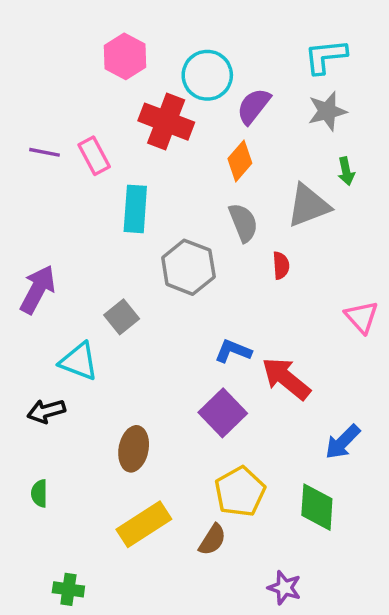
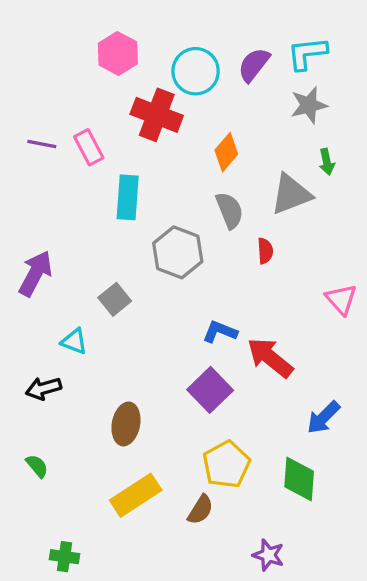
purple semicircle: (254, 106) -> (254, 65), moved
cyan triangle: (79, 361) -> (74, 341), size x0.7
green semicircle: (39, 493) -> (37, 466), turned 140

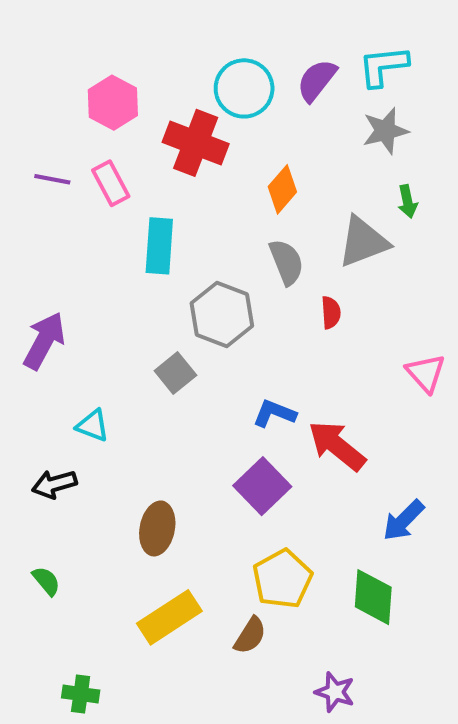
pink hexagon: (118, 53) -> (113, 103), moved
gray square: (115, 299) -> (175, 373), moved

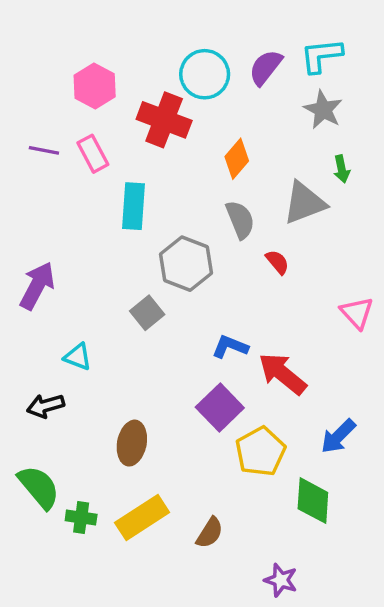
gray star: (385, 131) -> (323, 110), turned -30
red semicircle: (331, 312) -> (277, 262), turned -36
yellow pentagon: (282, 579) -> (260, 451), moved
green semicircle: (46, 581) -> (39, 487), size x1.8
green cross: (81, 694) -> (81, 517), moved

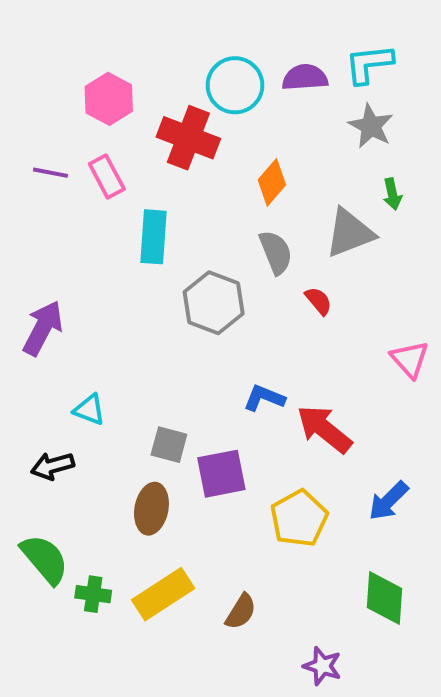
purple semicircle: (266, 67) -> (305, 78), turned 48
gray square: (147, 313) -> (169, 445), moved, turned -36
purple square: (220, 408) -> (221, 474), moved, turned 33
green diamond: (313, 501) -> (385, 598), moved

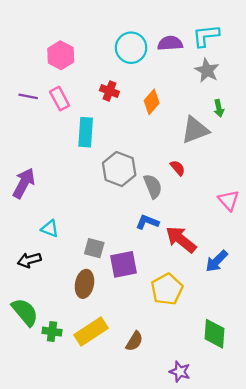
red cross: (188, 138) -> (109, 91), moved, size x0.6
gray semicircle: (276, 252) -> (153, 186), moved
blue arrow: (388, 501) -> (217, 261), moved

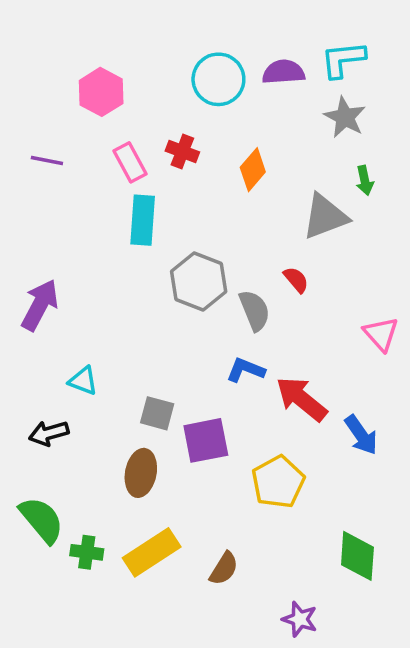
pink rectangle: (60, 99) -> (130, 162), moved
blue arrow: (217, 261) -> (361, 435), turned -80

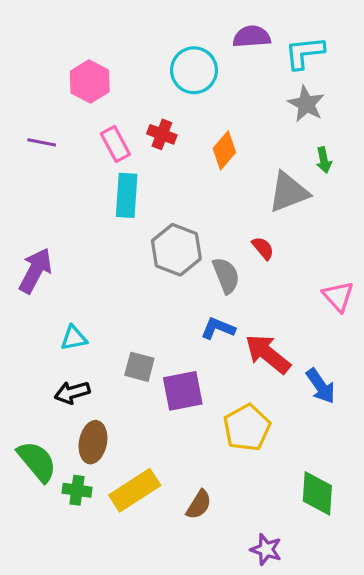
purple semicircle: (283, 72) -> (252, 37), moved
cyan triangle: (83, 381) -> (74, 338), turned -32
black arrow: (49, 433) -> (72, 392), moved
brown ellipse: (141, 473) -> (93, 442), moved

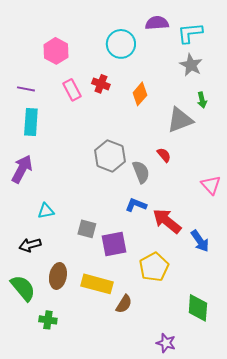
cyan rectangle: (127, 195) -> (31, 122), moved
black arrow: (72, 392) -> (30, 245), moved
green cross: (77, 490) -> (48, 320), moved
yellow rectangle: (135, 490) -> (97, 284), moved, turned 48
brown semicircle: (199, 505) -> (124, 304), moved

